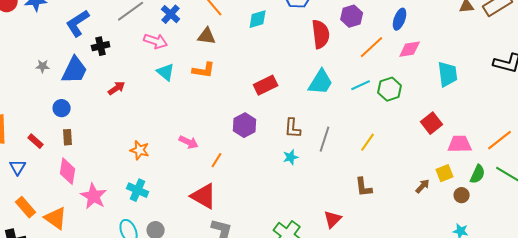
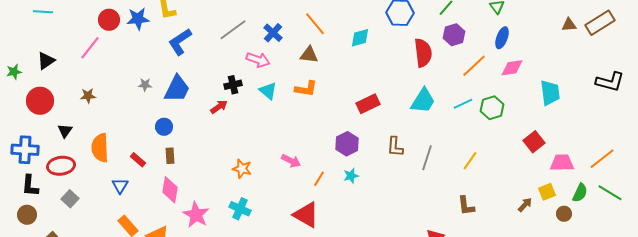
black cross: (101, 46) -> (233, 85), moved
cyan star: (291, 157) -> (351, 176), moved

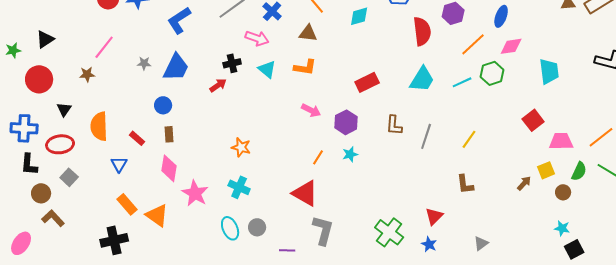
pink line: (90, 48) -> (104, 47), moved
green hexagon: (492, 108) -> (492, 73), moved
pink arrow: (291, 161) -> (311, 110), moved
brown circle: (27, 215) -> (41, 193), moved

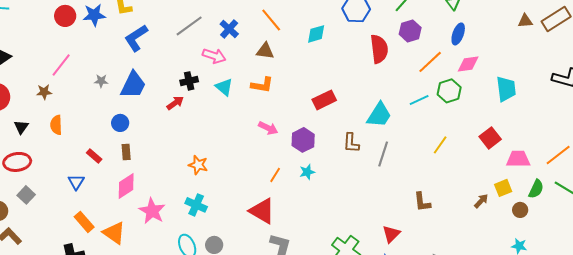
cyan trapezoid: (422, 79) -> (379, 115), moved
orange semicircle: (99, 126) -> (56, 125), moved, size x0.7
yellow line: (469, 139) -> (440, 145), moved
pink diamond: (169, 168) -> (126, 186), turned 48

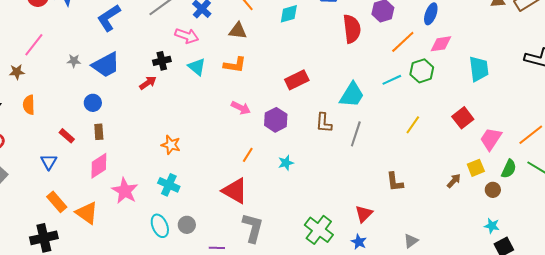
blue trapezoid: (133, 85) -> (106, 65), turned 36
pink trapezoid: (518, 159) -> (491, 139), turned -55
cyan star: (307, 172) -> (286, 163), moved

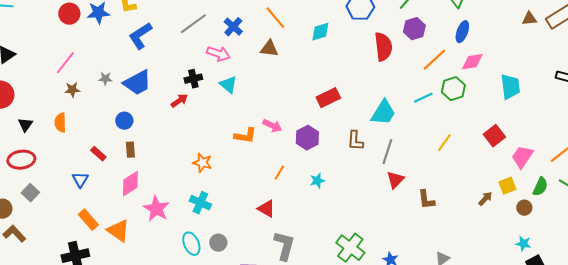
orange L-shape: (235, 65) -> (245, 136), moved
brown star: (17, 72) -> (72, 90), moved
red triangle: (235, 191) -> (266, 209), size x0.7
red triangle: (364, 214) -> (395, 180), moved

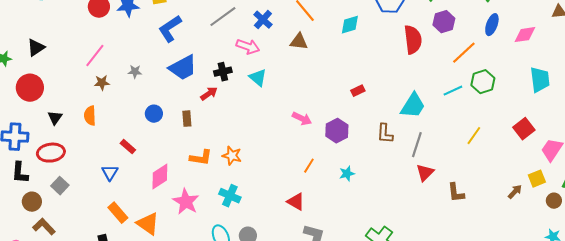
pink diamond: (472, 62) -> (525, 35), moved
blue trapezoid: (137, 83) -> (183, 68), moved
red rectangle: (328, 98) -> (358, 91), size x0.6
orange L-shape: (245, 136) -> (201, 158), moved
brown rectangle: (130, 150) -> (187, 119), moved

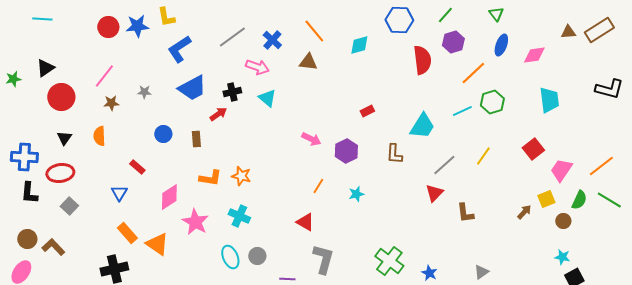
red circle: (30, 88) -> (61, 97), moved
gray line: (417, 145) -> (444, 165), moved, turned 30
brown circle: (32, 202) -> (27, 239), moved

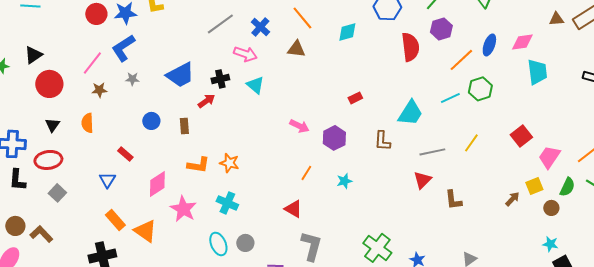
blue ellipse: (501, 45) -> (489, 45), moved
blue L-shape: (179, 49) -> (123, 48), moved
cyan trapezoid: (549, 100) -> (537, 72), moved
gray line: (444, 165) -> (432, 152), turned 30

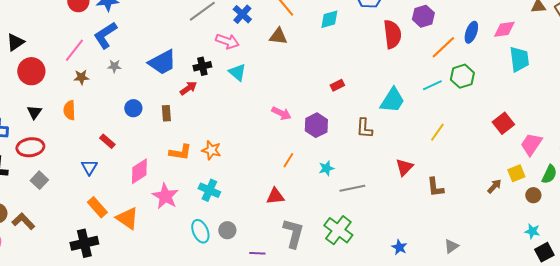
yellow line: (471, 143) -> (437, 132), moved
gray line: (432, 152) -> (352, 188), moved
red triangle: (293, 209) -> (275, 196), turned -36
green cross: (377, 248) -> (338, 230), moved

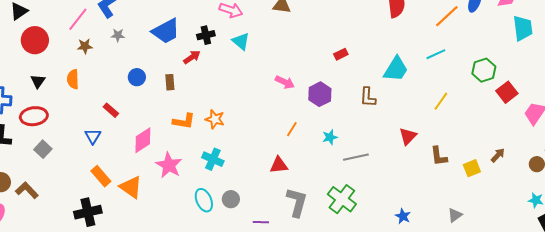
green hexagon: (462, 76) -> (484, 70), moved
yellow square: (516, 173) -> (472, 168), moved

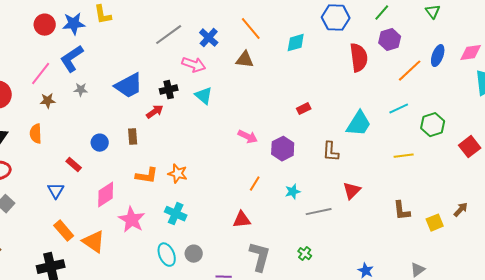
green hexagon: (484, 70) -> (433, 125), moved
blue circle: (137, 77) -> (100, 143), moved
yellow line: (441, 101) -> (404, 156), turned 48
red triangle: (408, 136) -> (352, 191), moved
green cross: (342, 199) -> (305, 254), size x0.5

